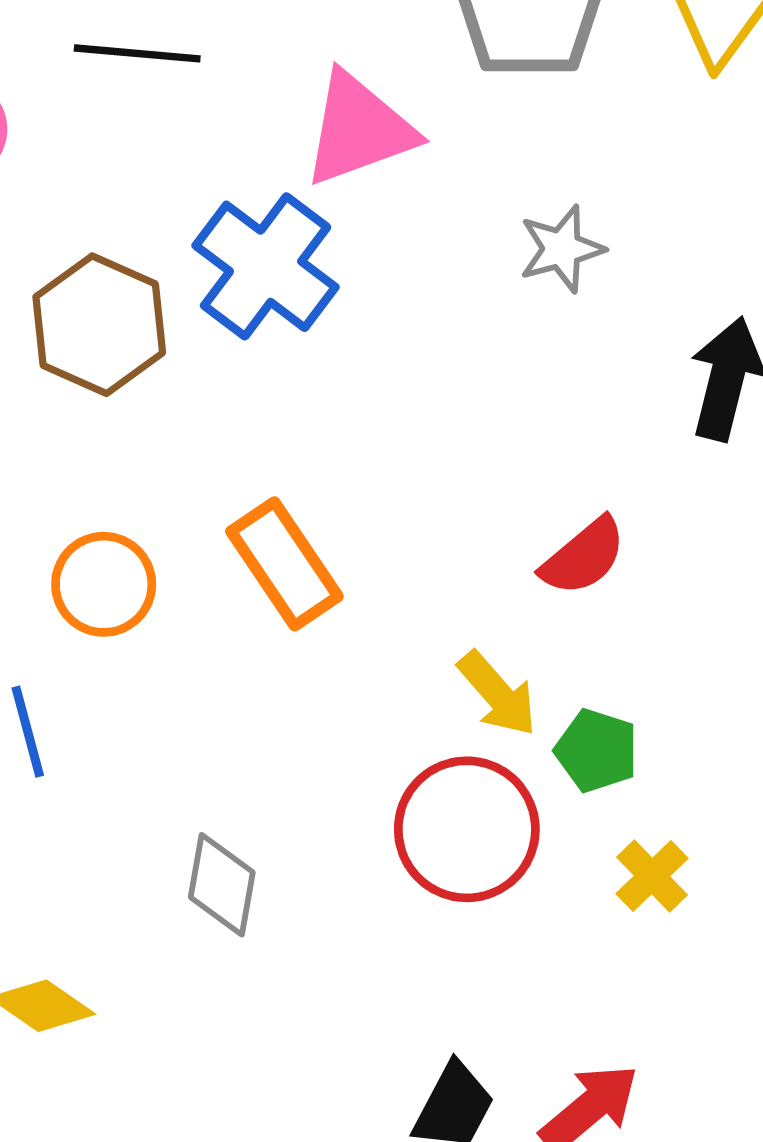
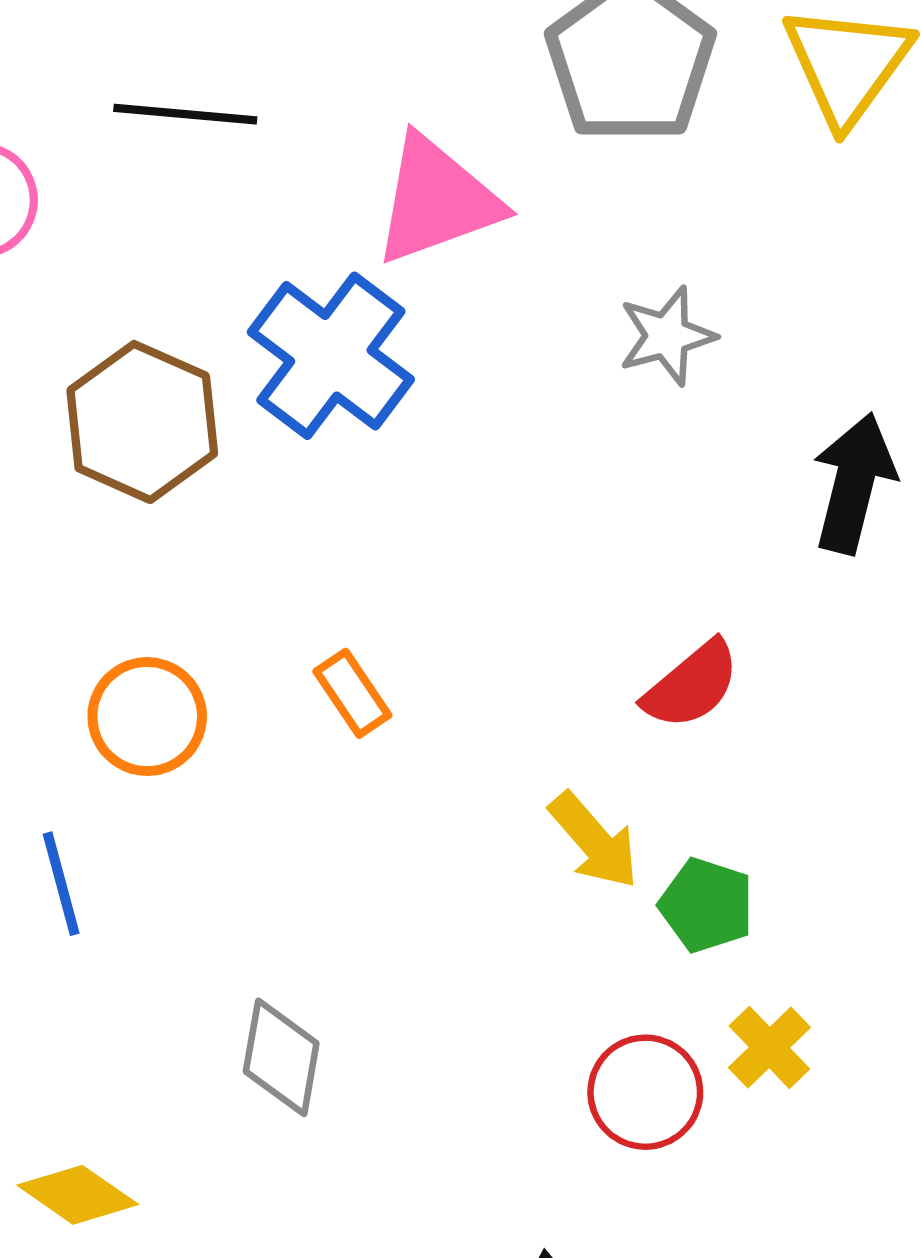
orange rectangle: (284, 564) -> (352, 693), size x0.6
red circle: (467, 829) -> (645, 1092), moved, size x0.7

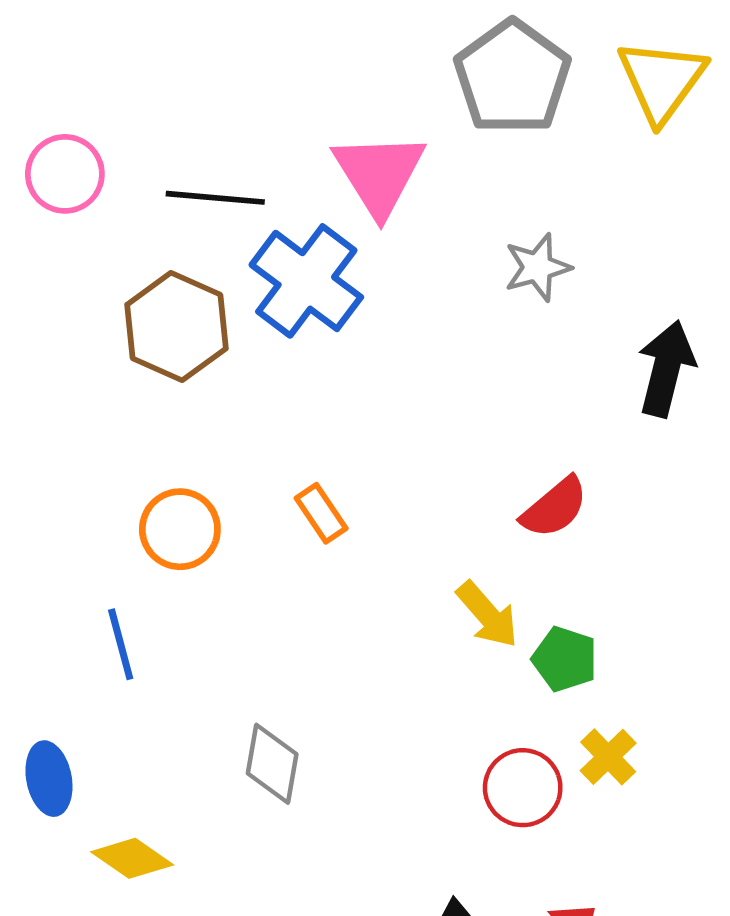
black line: (185, 114) -> (215, 198), moved
pink triangle: (437, 200) -> (379, 174), turned -42

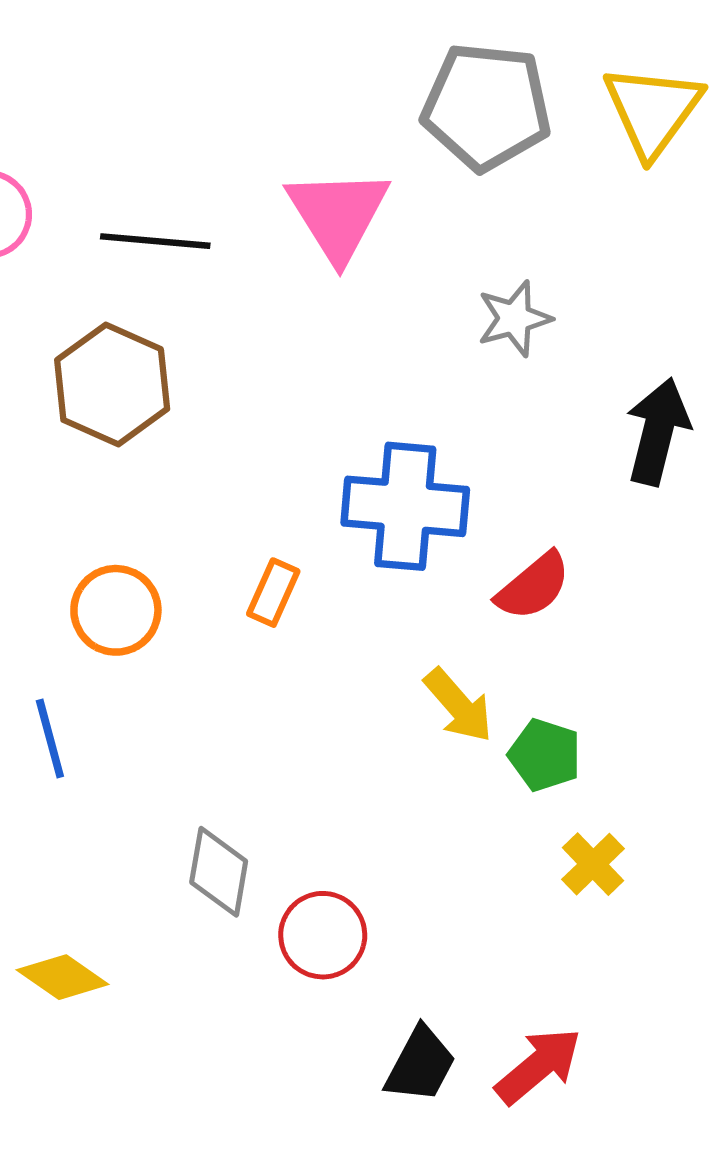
gray pentagon: (512, 77) -> (486, 107), turned -30
blue cross: (306, 281) -> (405, 506), moved, turned -32
orange rectangle: (321, 513) -> (273, 593), turned 58
red circle: (523, 788) -> (323, 935), moved

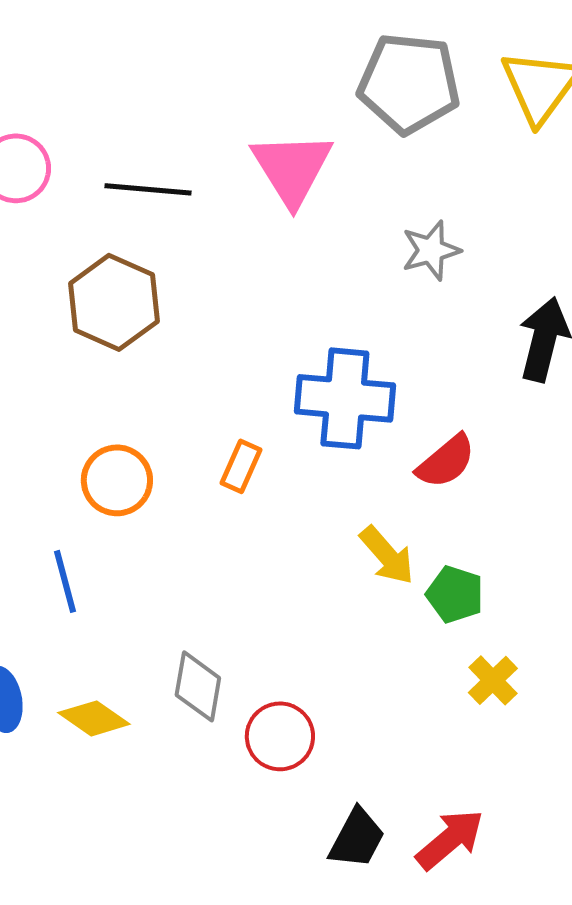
yellow diamond: (63, 977) -> (94, 718), moved

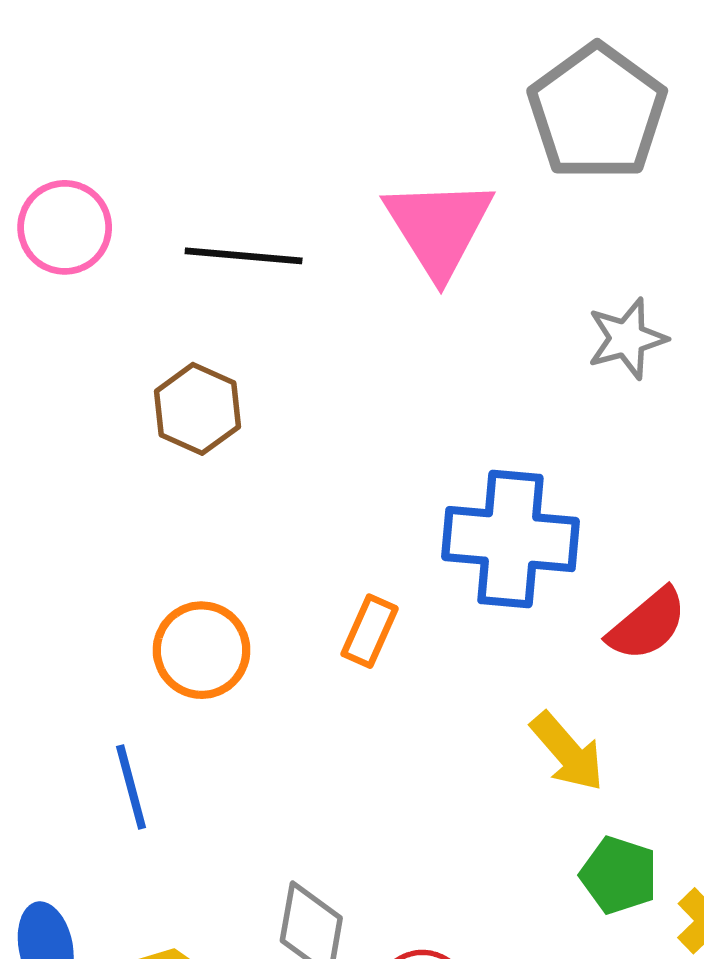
gray pentagon: (409, 83) -> (597, 112), turned 30
brown hexagon: (114, 302) -> (197, 409), size x0.7
green pentagon: (455, 594) -> (619, 875), moved

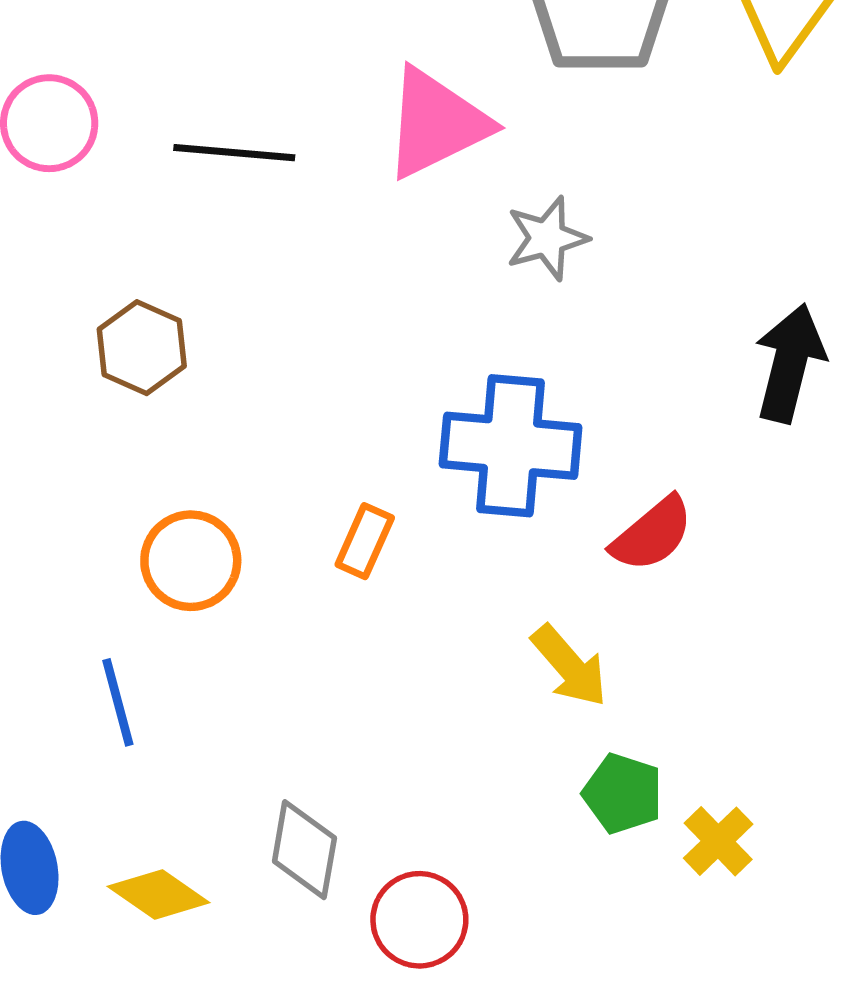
pink triangle: (439, 227) -> (436, 123), turned 36
gray star: (627, 338) -> (547, 238), moved
brown hexagon: (197, 409) -> (142, 348), moved

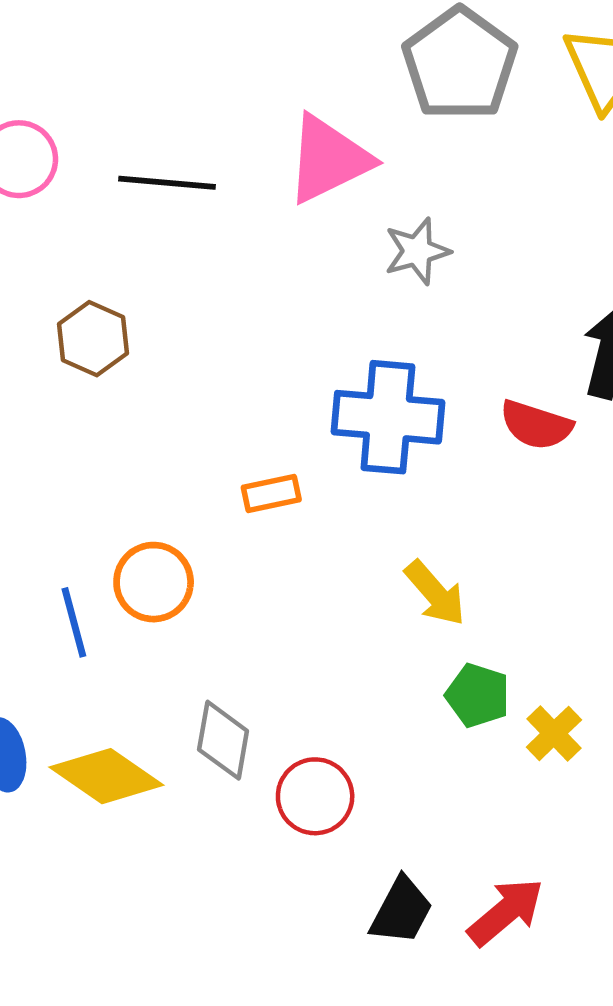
red semicircle: (652, 534) -> (536, 425), moved, turned 58
orange rectangle: (365, 541) -> (271, 493), turned 54
orange circle: (191, 561) -> (154, 582), moved
yellow diamond: (159, 895) -> (106, 776), size x1.4

